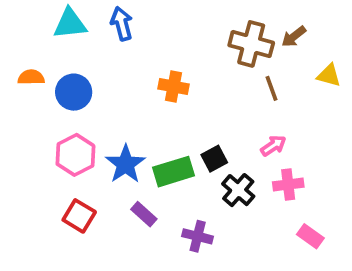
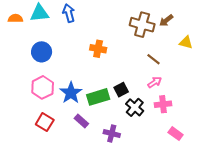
orange semicircle: (31, 77) -> (15, 18), moved
brown line: (272, 88) -> (154, 59), moved, turned -32

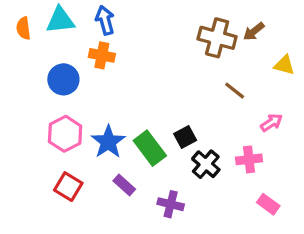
orange semicircle: (15, 18) -> (23, 28), turned -96
orange cross: (98, 49) -> (102, 55), moved
pink arrow: (155, 82) -> (271, 123), moved
green rectangle: (98, 97) -> (150, 148), turned 70

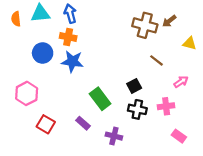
pink hexagon: (65, 134) -> (27, 93), moved
black square: (185, 137) -> (134, 86), moved
blue star: (108, 142) -> (72, 62), moved, turned -30
black cross: (206, 164) -> (137, 109), turned -30

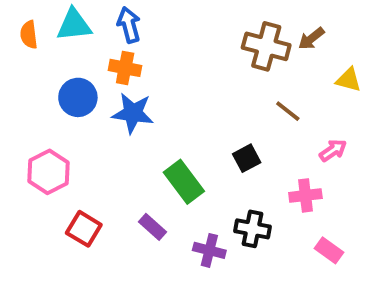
black cross: (137, 109) -> (253, 229), moved

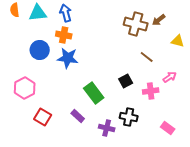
orange semicircle: (29, 35) -> (15, 10), moved
pink cross: (305, 195) -> (151, 91), moved

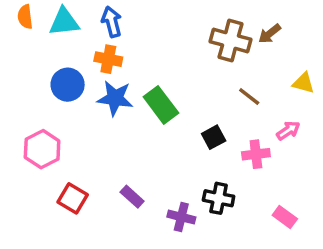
yellow triangle: (178, 41) -> (303, 83), moved
green rectangle: (94, 93) -> (161, 105), moved

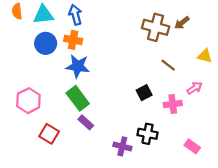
blue circle: (68, 85) -> (46, 43), moved
green rectangle: (161, 105) -> (78, 98), moved
purple rectangle: (132, 197) -> (86, 122), moved

